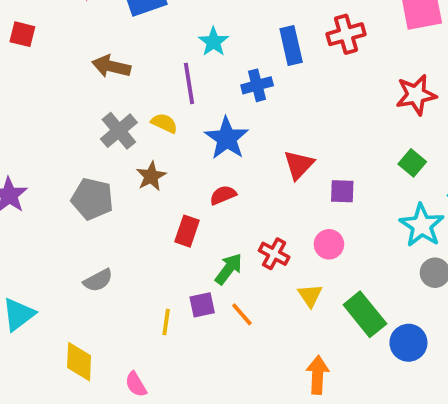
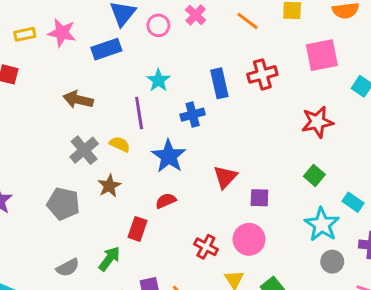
pink circle: (329, 244) -> (249, 239), size x1.4
green arrow: (229, 269) -> (109, 259), moved

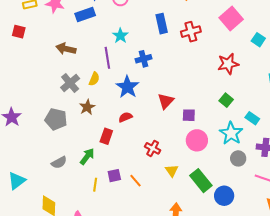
pink square: (322, 55) -> (231, 19), turned -30
blue rectangle: (219, 83) -> (162, 24), moved
yellow semicircle: (120, 144) -> (94, 79), turned 88
pink circle: (249, 239) -> (197, 140), moved

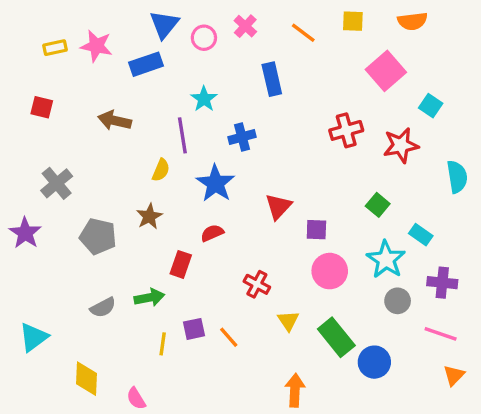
red square: (19, 32) -> (42, 107), moved
red cross: (191, 32) -> (346, 130), moved
red star: (228, 64) -> (401, 145), moved
gray cross: (70, 83) -> (57, 183), moved
green arrow: (87, 156) -> (149, 298), turned 42

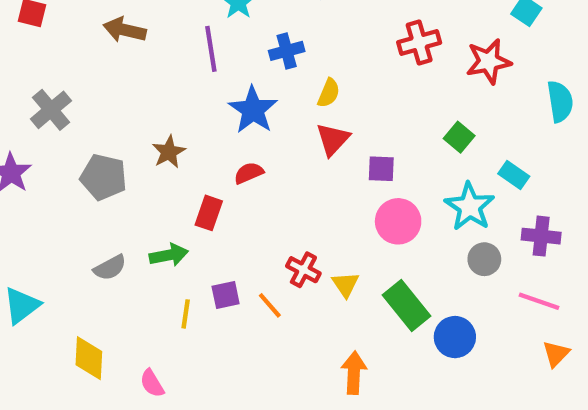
yellow semicircle: (161, 170) -> (329, 93), moved
red cross: (257, 284) -> (303, 270), moved

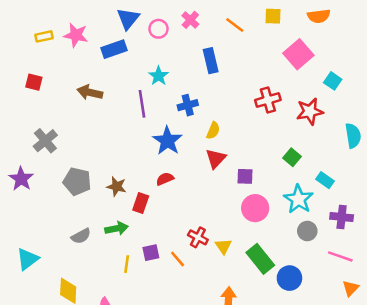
brown star: (169, 152) -> (117, 186), moved, turned -30

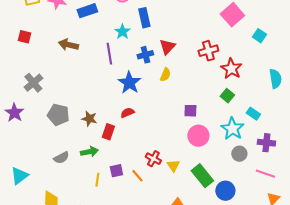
blue rectangle: (211, 61) -> (144, 18), moved
red star: (310, 111) -> (231, 69), moved, turned -30
red triangle: (216, 159) -> (167, 47), moved

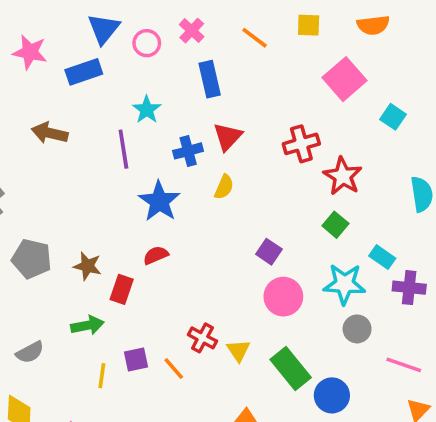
blue rectangle: (144, 18) -> (210, 79), moved
purple square: (190, 111) -> (269, 252), turned 32
cyan star: (232, 129) -> (344, 284), turned -30
purple cross: (266, 143) -> (409, 288), moved
gray semicircle: (61, 158) -> (30, 352), moved

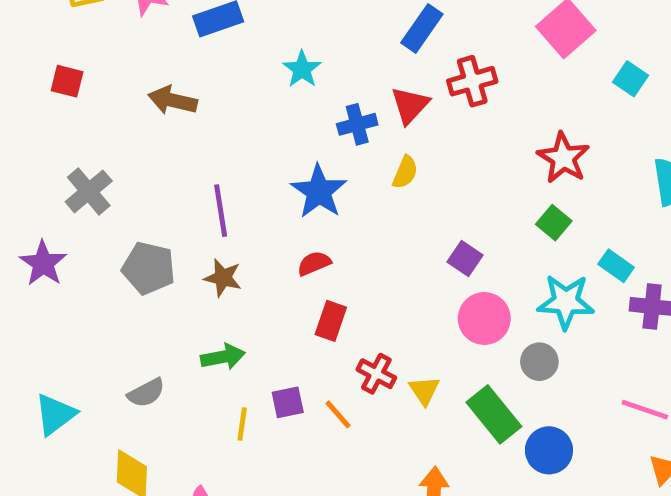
blue rectangle: (210, 79) -> (422, 28), moved, turned 48
red cross: (301, 144) -> (472, 81), moved
purple line: (123, 149) -> (221, 211), moved
red rectangle: (122, 289) -> (331, 321), moved
gray circle: (357, 329) -> (539, 362), moved

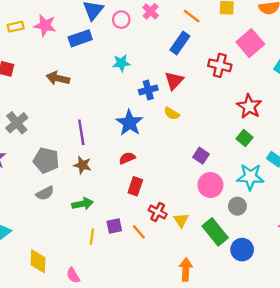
cyan star: (302, 69) -> (121, 63), turned 30
red cross: (472, 81) -> (220, 65), moved, turned 30
yellow semicircle: (405, 172) -> (172, 113), turned 98
gray semicircle: (146, 393) -> (45, 193), moved

